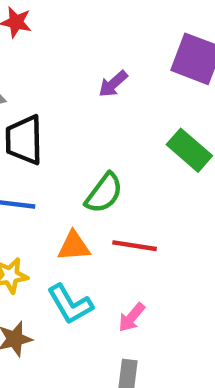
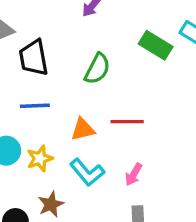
green semicircle: (104, 193) -> (97, 69), moved

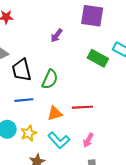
green semicircle: (97, 69) -> (50, 79), moved

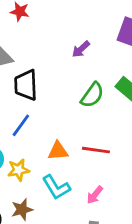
green semicircle: (50, 79) -> (92, 95), moved
blue line: (24, 100) -> (21, 125), turned -60

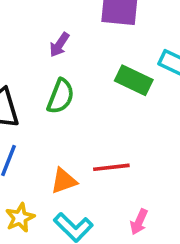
green semicircle: (92, 95) -> (61, 96), moved
pink arrow: (95, 195) -> (139, 222), moved

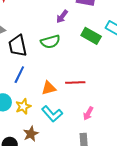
purple arrow: (59, 45) -> (62, 16), moved
green semicircle: (61, 96) -> (50, 42), turned 48

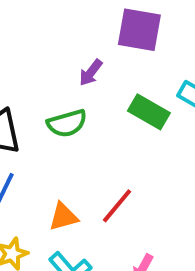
red line: (75, 83) -> (117, 206), turned -48

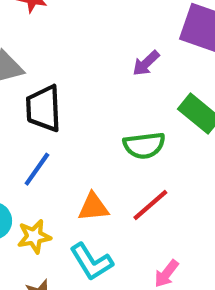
green semicircle: (67, 123) -> (144, 145), moved

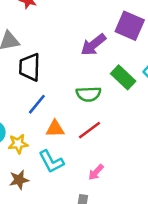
purple arrow: (146, 63) -> (93, 45), size x1.5
blue line: (37, 169) -> (37, 104), moved

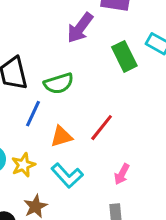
green rectangle: (123, 77) -> (124, 56), turned 35
green semicircle: (89, 94) -> (59, 83), moved

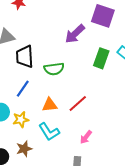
green rectangle: (124, 56) -> (101, 58), turned 36
blue line: (33, 114) -> (23, 89), moved

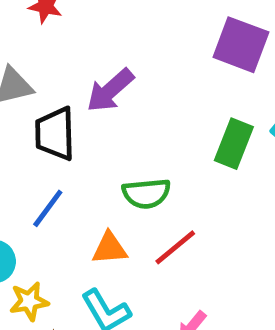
purple arrow: (75, 34) -> (110, 90), moved
green semicircle: (54, 69) -> (146, 194), moved
yellow star: (21, 120) -> (29, 301), moved

